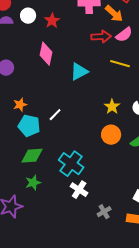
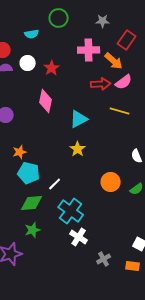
yellow star: (112, 107) -> (78, 149), moved
white line: (55, 115) -> (55, 184), moved

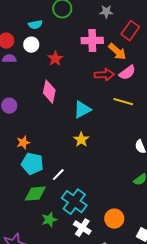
white circle: (28, 63) -> (31, 45), moved
orange circle: (111, 182) -> (114, 219), moved
green star: (33, 230) -> (49, 220), moved

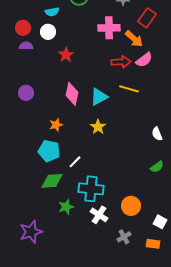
red star: (55, 59) -> (66, 55), moved
pink diamond: (49, 92) -> (72, 94), moved
yellow line: (123, 102) -> (129, 89), moved
orange star: (23, 143) -> (56, 125), moved
cyan cross: (74, 202) -> (91, 189), turned -30

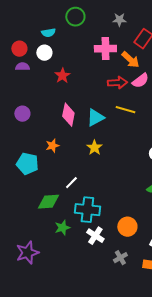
cyan pentagon: (49, 151) -> (27, 164), moved

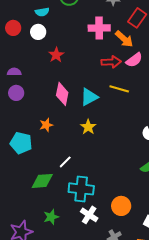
purple semicircle: (22, 67) -> (14, 72), moved
green star: (62, 228) -> (51, 217), moved

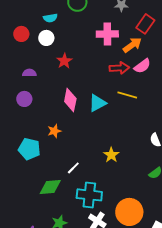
orange arrow: (124, 39) -> (132, 45), turned -78
purple semicircle: (14, 72) -> (29, 73), moved
yellow star: (88, 127) -> (111, 155), moved
orange circle: (121, 206) -> (129, 212), size x1.4

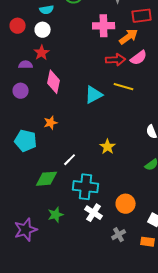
red rectangle: (145, 24) -> (142, 16), turned 48
red star: (64, 61) -> (42, 53), moved
pink diamond: (70, 100) -> (54, 82), moved
orange circle: (129, 212) -> (126, 204), size x0.7

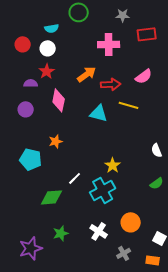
orange arrow: (129, 37) -> (87, 74), moved
red arrow: (116, 60) -> (111, 84), moved
cyan triangle: (94, 95) -> (99, 113), turned 42
cyan cross: (86, 187) -> (103, 190), moved, turned -35

